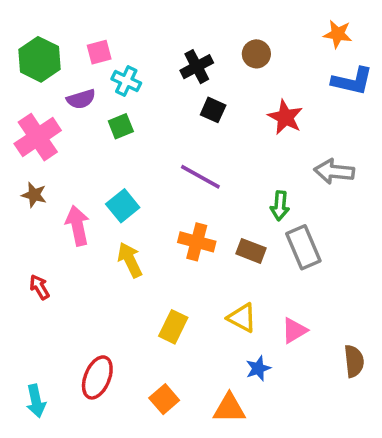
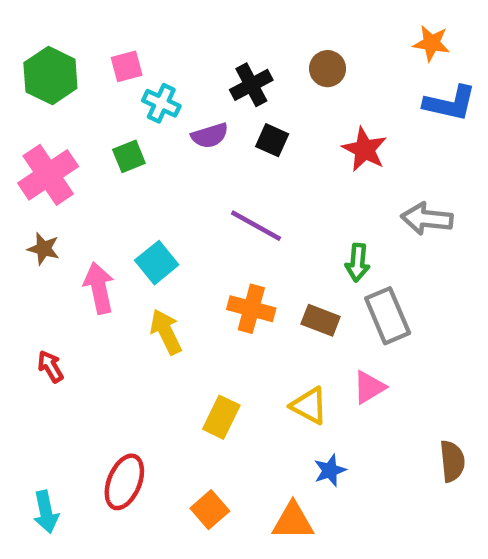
purple semicircle: (81, 99) -> (210, 136), moved
green square: (121, 126) -> (129, 156), moved
pink triangle: (294, 330) -> (369, 387), moved

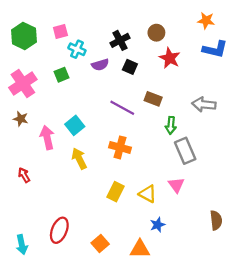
red star: (364, 149) -> (170, 58), moved
brown rectangle: (321, 320) -> (153, 99), moved
pink triangle: (369, 387) -> (176, 185), turned -35
yellow rectangle: (221, 417) -> (116, 192), moved

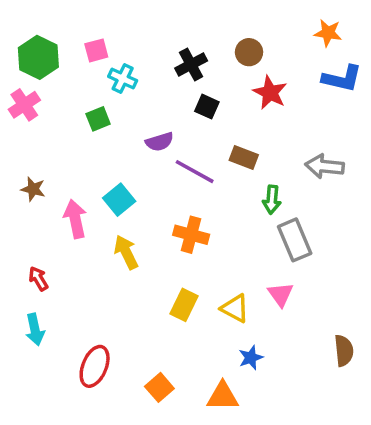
purple semicircle: (100, 65) -> (159, 142), moved
pink cross: (23, 83) -> (24, 105), moved, size x0.7
cyan arrow: (22, 245) -> (35, 330), moved

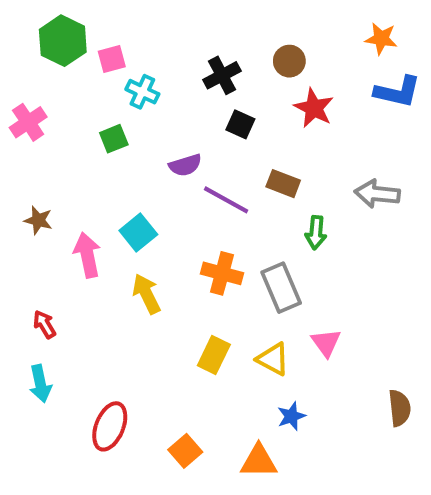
green hexagon: (38, 57) -> (63, 41), moved
gray rectangle: (295, 240) -> (281, 288), moved

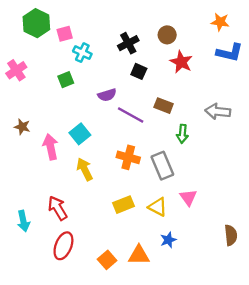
red arrow: (44, 324) -> (58, 208), moved, size x1.5
yellow rectangle: (214, 355) -> (124, 205), turned 42
orange triangle: (259, 461) -> (139, 255), moved

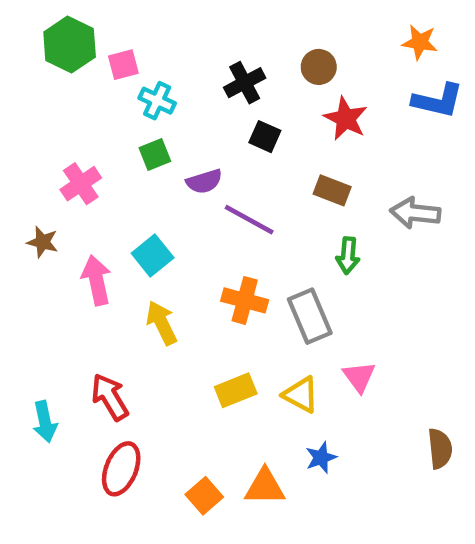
pink cross: (16, 70) -> (81, 184), moved
green square: (66, 80) -> (155, 154), moved
brown rectangle: (164, 106) -> (332, 190), moved

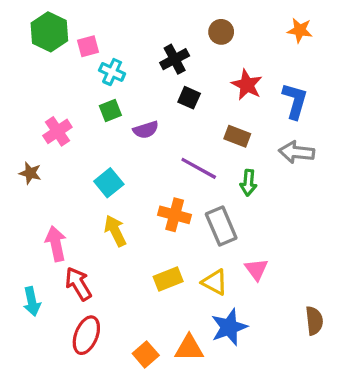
brown circle: (319, 67) -> (221, 32), moved
blue L-shape: (438, 101) -> (295, 101), moved, turned -87
purple line: (249, 220) -> (199, 168), moved
pink arrow: (96, 280) -> (56, 244), moved
blue star: (321, 458) -> (229, 327), size x1.6

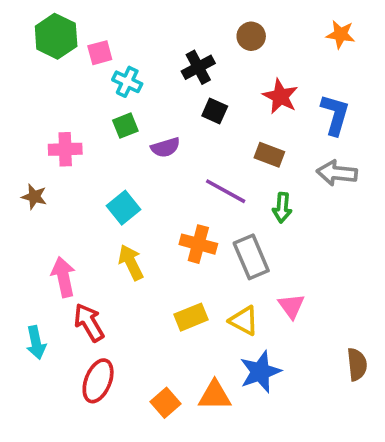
pink cross: (57, 131) -> (65, 149), turned 32

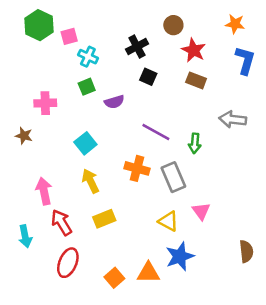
red star: (280, 96) -> (194, 50), moved
blue L-shape: (335, 115) -> (245, 60), moved
brown rectangle: (269, 155) -> (196, 80), moved
yellow rectangle: (191, 317) -> (104, 219), moved

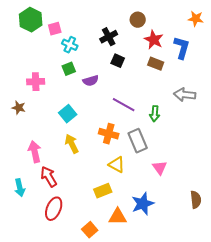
orange star: (235, 24) -> (196, 19), moved
blue L-shape: (245, 60) -> (182, 48), moved
yellow rectangle: (104, 219) -> (103, 191), moved
yellow triangle: (168, 221) -> (117, 165), moved
orange square: (114, 278) -> (90, 230), moved

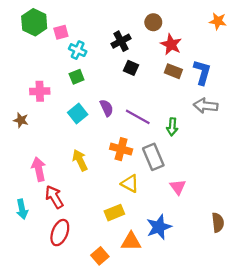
blue L-shape: (182, 48) -> (202, 72), moved
purple semicircle: (91, 81) -> (107, 108), moved, turned -98
cyan square: (68, 114) -> (78, 113), moved

